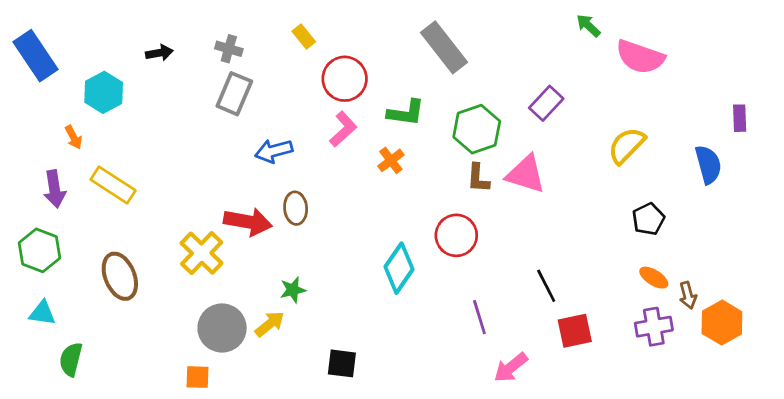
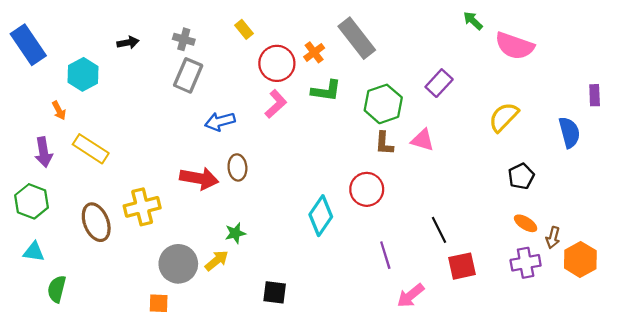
orange cross: (391, 160) -> (314, 52), moved
pink triangle: (526, 174) -> (423, 140), size x0.7
yellow cross: (202, 253) -> (142, 207), moved, turned 32
brown arrow: (688, 295) -> (553, 238), turned 30

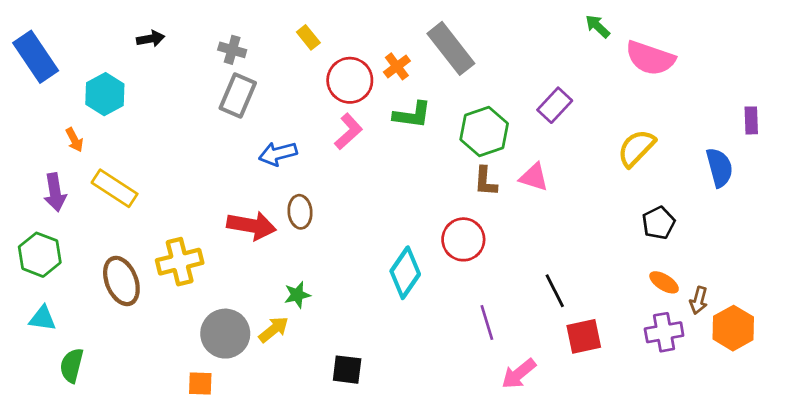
black arrow: (128, 43) -> (151, 39), moved

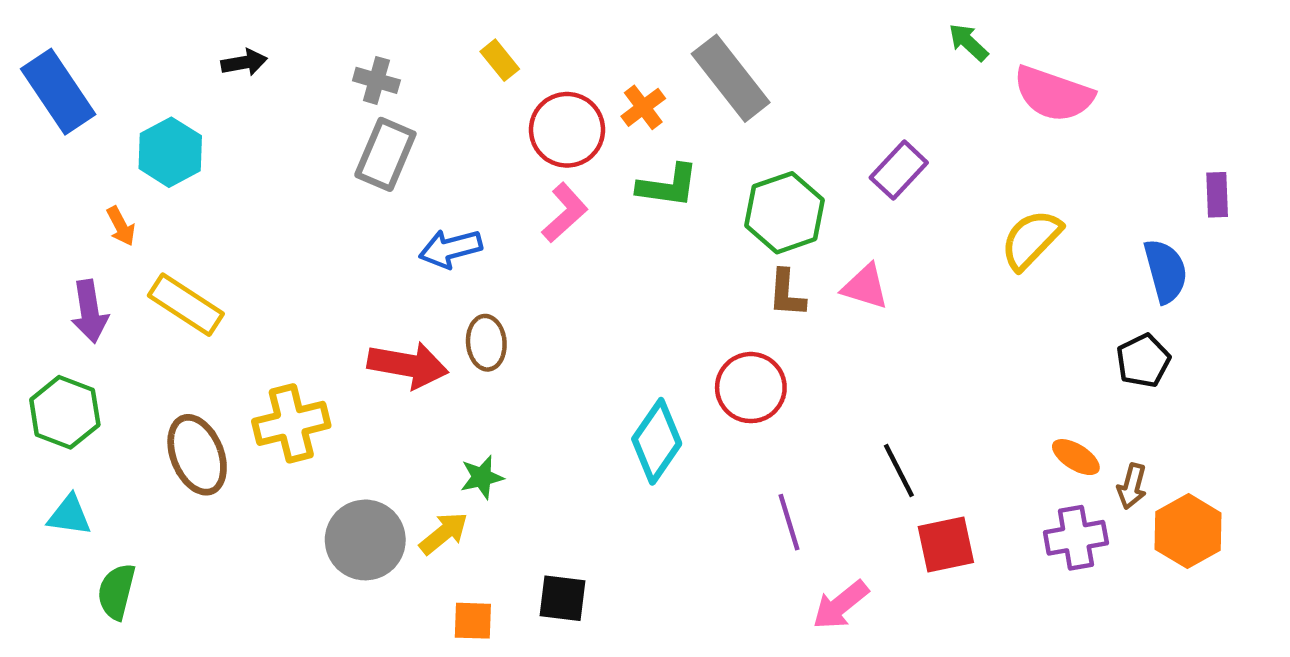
black pentagon: (659, 223) -> (1143, 361), moved
orange square: (200, 383) -> (473, 621), moved

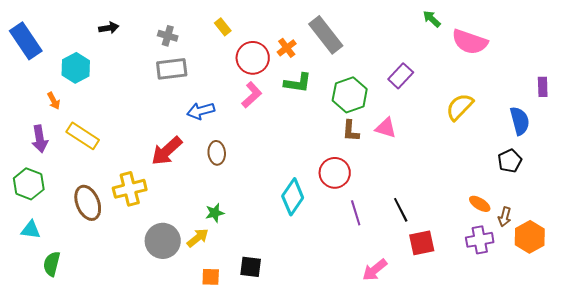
gray rectangle: (385, 154) -> (172, 69), turned 60
red arrow: (408, 365) -> (167, 151), moved, turned 128
purple line: (789, 522) -> (356, 213), moved

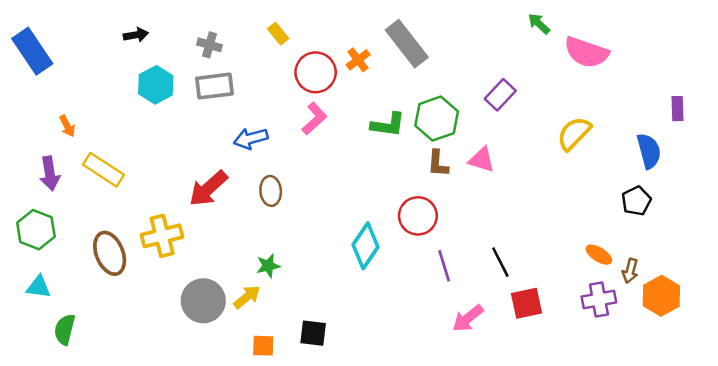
cyan hexagon: (76, 68) -> (156, 85), moved
green L-shape: (298, 83) -> (388, 125), moved
pink arrow: (375, 270) -> (468, 318), moved

